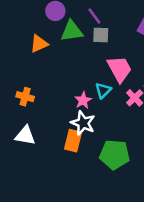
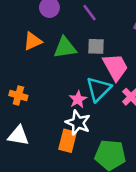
green triangle: (72, 31) -> (65, 48), moved
gray square: (101, 35) -> (96, 46), moved
cyan triangle: (103, 90) -> (99, 89), size x1.5

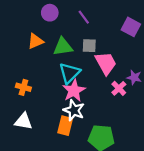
cyan triangle: (99, 89) -> (70, 73), moved
pink star: (78, 99) -> (74, 91), size x1.5

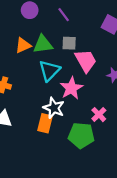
orange triangle: (36, 41) -> (23, 45), moved
pink cross: (119, 88) -> (99, 115), moved
pink star: (74, 91) -> (71, 88), moved

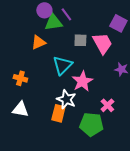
purple line: (64, 15) -> (66, 14), moved
green triangle: (43, 44) -> (53, 22), moved
pink trapezoid: (86, 61) -> (102, 43), moved

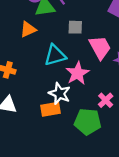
pink trapezoid: (102, 43) -> (100, 47), moved
cyan triangle: (62, 65) -> (55, 55), turned 30
orange rectangle: (58, 113) -> (51, 109), turned 66

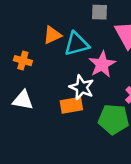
orange triangle: (28, 29) -> (52, 35), moved

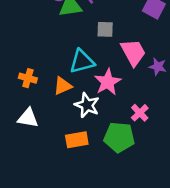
orange triangle: (52, 35) -> (63, 86), moved
orange rectangle: (71, 105) -> (77, 140), moved

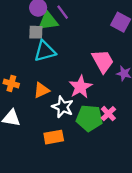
gray square: (105, 29) -> (36, 32), moved
cyan triangle: (82, 61) -> (45, 51), moved
green pentagon: (119, 137) -> (89, 118), moved

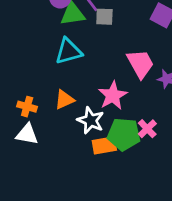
gray square: (36, 32) -> (104, 17), moved
orange cross: (11, 83) -> (27, 107), moved
orange rectangle: (54, 137) -> (104, 145), moved

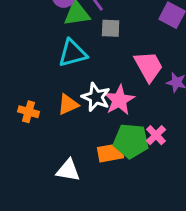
gray square: (104, 17) -> (111, 28), moved
white star: (91, 120) -> (96, 97), moved
white triangle: (27, 134) -> (68, 170), moved

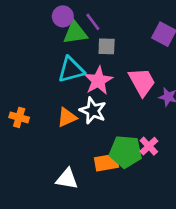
pink star: (119, 100) -> (98, 81), moved
orange cross: (29, 112) -> (19, 117), moved

